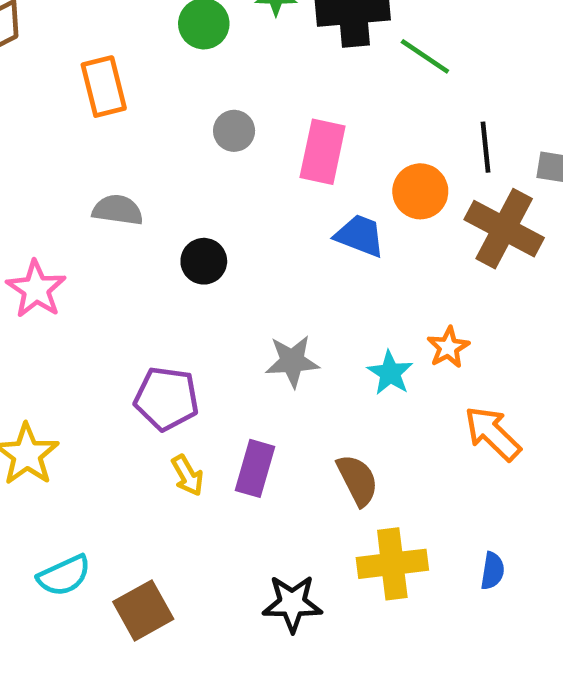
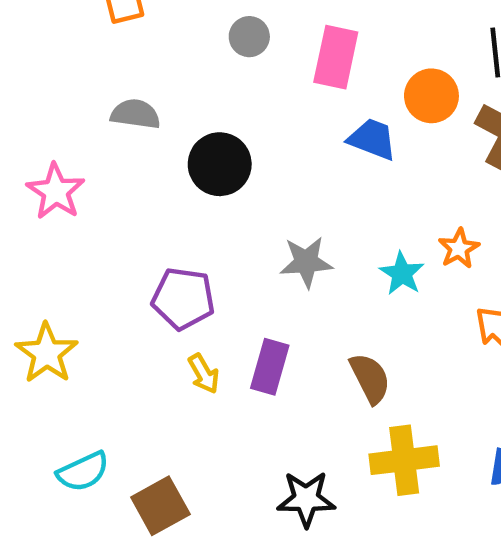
black circle: (204, 261) -> (220, 164), size x1.4

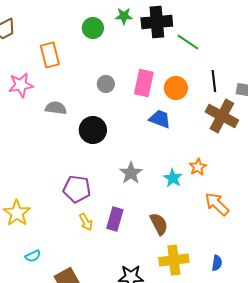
gray circle: (249, 37) -> (106, 84), moved
orange circle: (431, 96) -> (176, 88), moved
pink star: (56, 191) -> (21, 85), moved, turned 30
gray star: (306, 262) -> (131, 173), turned -30
cyan semicircle: (83, 472) -> (33, 256), moved, size x0.7

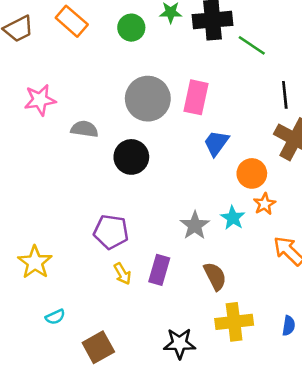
orange rectangle: (50, 55) -> (72, 21), moved, turned -35
gray circle: (106, 84) -> (148, 99), size x2.0
orange circle: (176, 88) -> (252, 173), moved
blue trapezoid: (160, 119) -> (216, 143), turned -75
gray star: (131, 173) -> (195, 225), moved

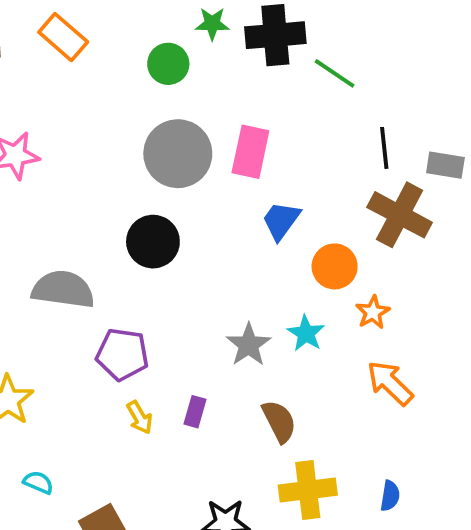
green circle: (131, 28) -> (168, 64), moved
gray semicircle: (84, 129) -> (63, 289), moved, size x1.5
orange star: (265, 204) -> (373, 312), moved
purple rectangle: (159, 270) -> (195, 412), size x0.7
cyan semicircle: (55, 317) -> (38, 482), turned -132

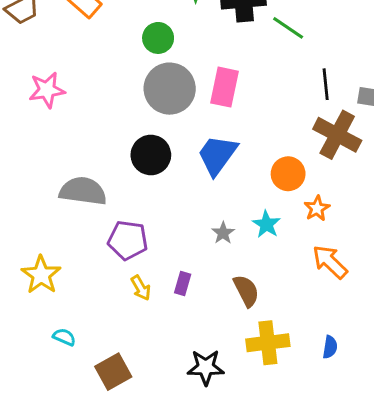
green circle: (168, 64) -> (158, 38), moved
blue trapezoid: (281, 221) -> (217, 155), moved, size x1.4
gray star: (249, 345) -> (223, 233), size x0.7

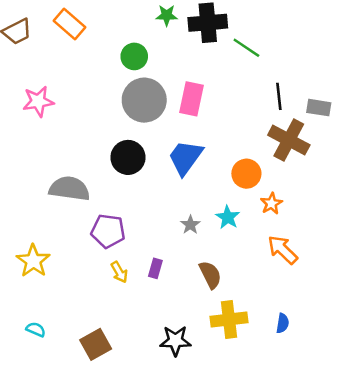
cyan semicircle: (64, 337) -> (36, 329), moved

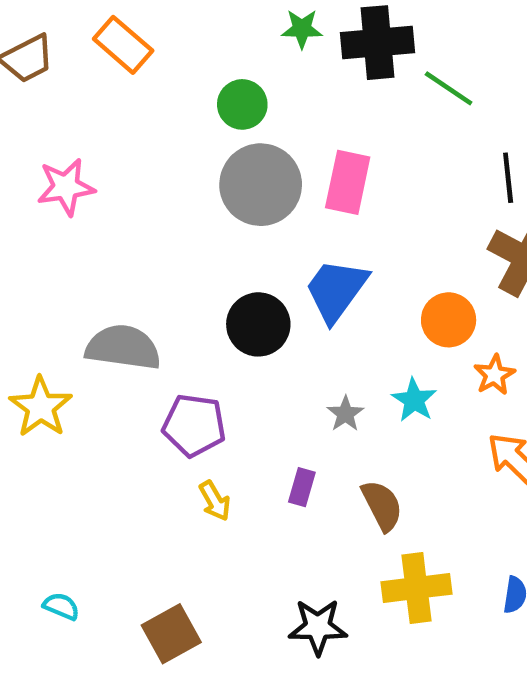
black circle: (128, 157) -> (258, 324), moved
yellow star: (33, 261) -> (41, 407), moved
purple rectangle: (155, 268) -> (302, 487), moved

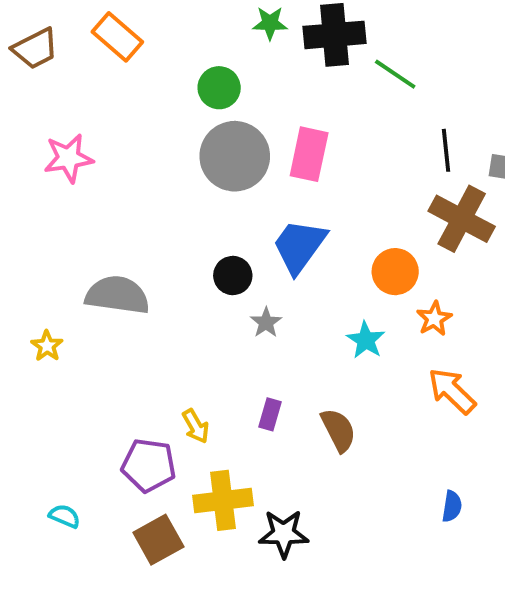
black circle: (258, 324) -> (233, 276), size x0.7
yellow star: (41, 407) -> (47, 346), size x0.6
gray star: (345, 414) -> (266, 322), moved
purple pentagon: (194, 425) -> (149, 465), moved
yellow cross: (416, 588) -> (223, 500), moved

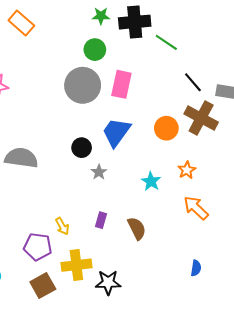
green circle: (219, 88) -> (95, 50), moved
black line: (446, 150) -> (193, 82), turned -35
orange circle: (395, 272) -> (166, 128), moved

